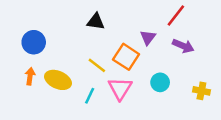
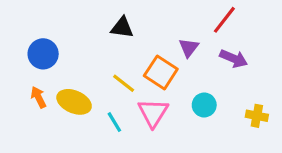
orange arrow: (30, 76) -> (38, 97), turned -35
cyan line: (90, 96) -> (114, 122), turned -56

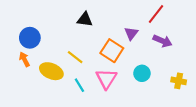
yellow line: (124, 83) -> (75, 57), moved
orange arrow: (38, 97) -> (24, 59), moved

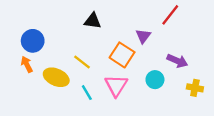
purple arrow: (162, 41) -> (177, 61), moved

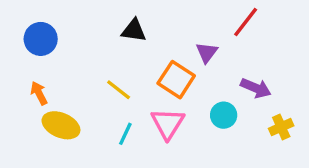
blue circle: (33, 41) -> (41, 39), moved
yellow ellipse: (56, 77) -> (61, 125), moved
yellow cross: (195, 88) -> (281, 127), turned -35
cyan line: (87, 93) -> (125, 134), turned 56

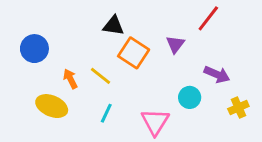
blue circle: (41, 39) -> (34, 49), moved
orange square: (176, 80) -> (134, 53), moved
orange arrow: (39, 93) -> (70, 79), moved
pink triangle: (168, 124) -> (155, 122), moved

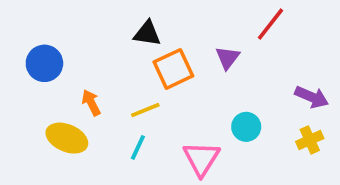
orange square: (134, 53) -> (173, 69), turned 32
purple arrow: (217, 74) -> (312, 97), moved
yellow line: (101, 76) -> (145, 110), moved, turned -60

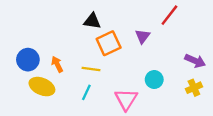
blue circle: (44, 63) -> (28, 60), moved
yellow line: (145, 110) -> (91, 69), turned 30

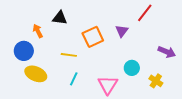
black triangle: (92, 21) -> (60, 18), moved
orange arrow: (57, 64) -> (38, 31), moved
yellow line: (91, 69) -> (69, 55), moved
yellow cross: (194, 88) -> (156, 81), moved, turned -32

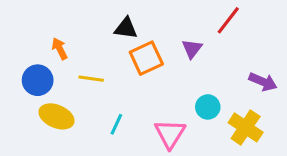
black triangle: (60, 18) -> (126, 28), moved
yellow line: (69, 55) -> (91, 79), moved
yellow cross: (156, 81) -> (246, 127), size x1.5

